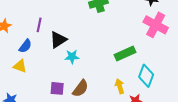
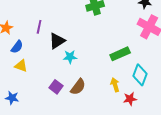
blue semicircle: (25, 46) -> (17, 47), moved
purple square: (57, 88) -> (56, 87), turned 32

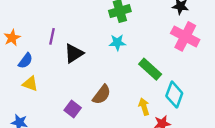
green rectangle: (120, 54) -> (150, 69), turned 66
cyan star: (70, 57) -> (117, 43), moved
brown semicircle: (78, 87) -> (102, 95), moved

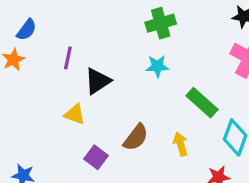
blue semicircle: (25, 61) -> (27, 30), moved
yellow triangle: (30, 84) -> (75, 114), moved
yellow arrow: (144, 107) -> (180, 144), moved

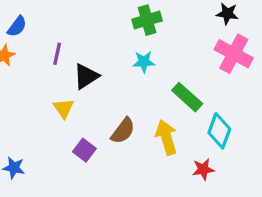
yellow triangle: (75, 114) -> (64, 108), turned 35
yellow arrow: (180, 144) -> (166, 137), size x1.5

